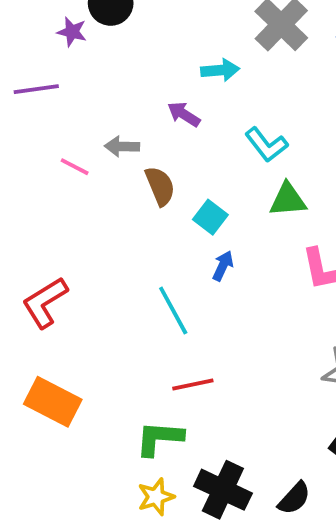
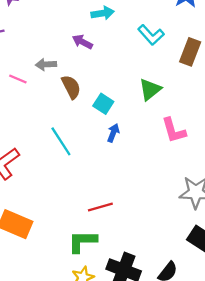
cyan L-shape: (266, 145) -> (151, 35), moved
green triangle: (288, 200) -> (150, 89), turned -30
cyan line: (173, 311) -> (61, 141), moved

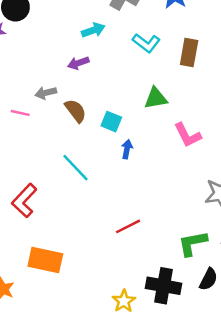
purple arrow: (82, 42) -> (78, 63), turned -36
green triangle: (150, 89) -> (156, 98), turned 40
green L-shape: (82, 241) -> (193, 243), moved

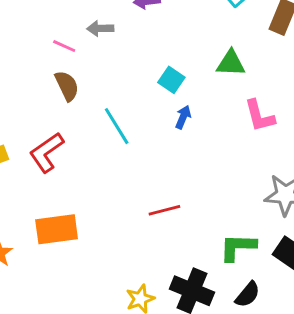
brown semicircle: (76, 111) -> (67, 86), moved
orange rectangle: (45, 260) -> (57, 229), turned -32

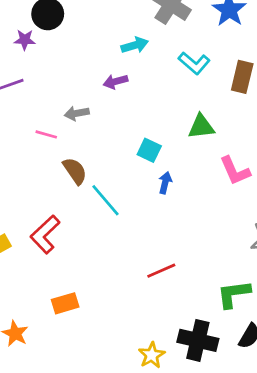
brown semicircle: (67, 86) -> (75, 171), moved
orange rectangle: (57, 229) -> (65, 303), size x0.7

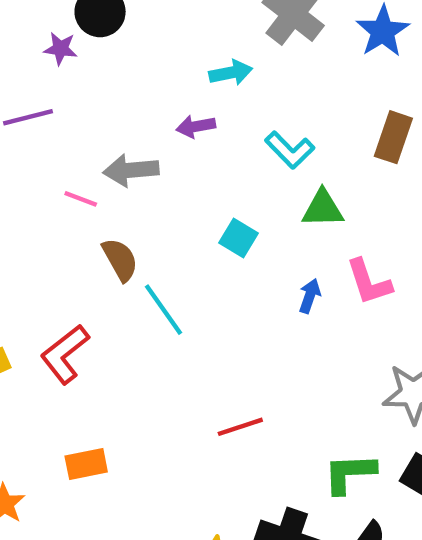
cyan L-shape: (194, 63) -> (290, 150), moved
gray arrow: (77, 113) -> (131, 170), size x1.4
blue arrow: (165, 183) -> (310, 296), moved

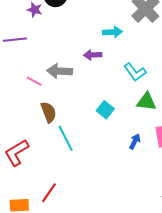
red line: (240, 427) -> (49, 193), moved, turned -45

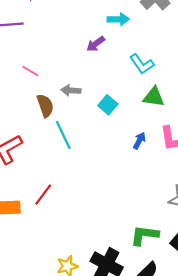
purple arrow: (93, 55) -> (96, 44), turned -36
gray arrow: (60, 71) -> (71, 90), moved, size x0.7

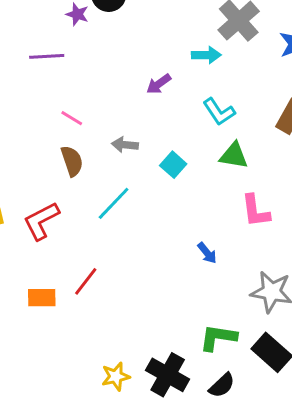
cyan arrow: (118, 19) -> (206, 55), moved
brown semicircle: (45, 106) -> (72, 161), moved
cyan line: (63, 135) -> (114, 203), turned 68
blue arrow: (139, 141) -> (207, 253), moved, turned 112

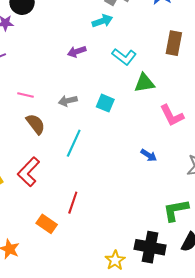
purple arrow: (159, 84) -> (77, 52), turned 36
orange rectangle: (42, 298) -> (47, 224), turned 54

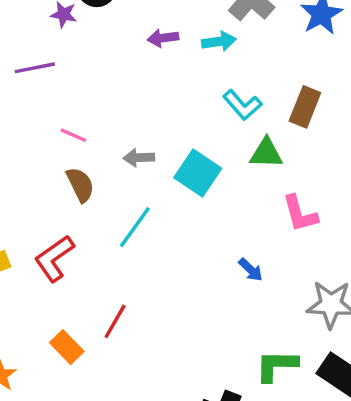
brown rectangle: (174, 43) -> (305, 107), moved
purple arrow: (77, 52) -> (163, 38), moved
cyan square: (105, 103) -> (198, 173), size x1.5

